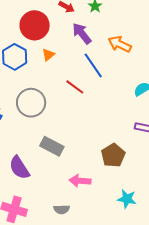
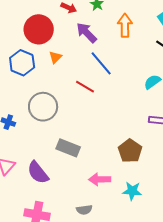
orange arrow: (120, 44) -> (125, 25), moved, turned 70
cyan star: (127, 199) -> (132, 191), moved

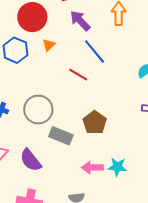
gray circle: (43, 107) -> (38, 110), moved
brown pentagon: (130, 151) -> (95, 123), moved
cyan star: (132, 191) -> (117, 167), moved

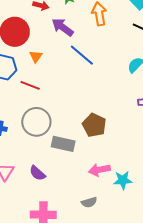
red line: (78, 75) -> (30, 85), moved
purple semicircle: (31, 160) -> (37, 173), size x0.7
cyan star: (117, 167) -> (123, 180), moved

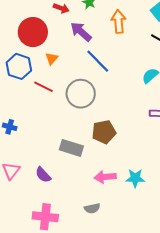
gray circle: (36, 122) -> (81, 94), moved
brown pentagon: (94, 125) -> (104, 132), turned 30
cyan star: (123, 180) -> (135, 178), moved

